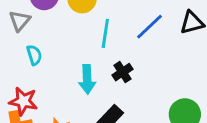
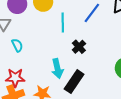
cyan arrow: (87, 79) -> (57, 69), moved

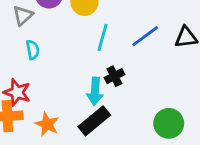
cyan arrow: (57, 69) -> (95, 91), moved

